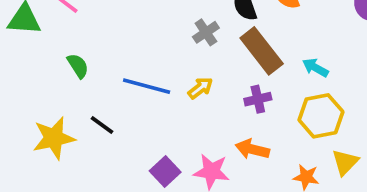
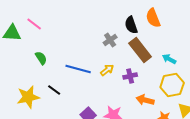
purple cross: (258, 99) -> (130, 76), moved
orange arrow: (252, 149) -> (145, 100), moved

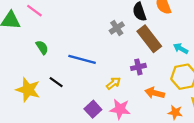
yellow arrow: (107, 70) -> (114, 83), moved
yellow star: (28, 97) -> (28, 90), turned 30

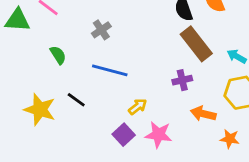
gray cross: (117, 28) -> (101, 30), moved
yellow arrow: (114, 83) -> (138, 107), moved

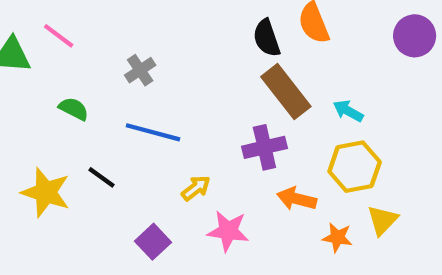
green semicircle: (58, 55) -> (74, 109), turned -30
purple cross: (182, 80) -> (264, 147), size x1.4
purple square: (124, 135) -> (153, 242), moved

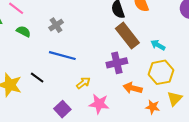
green semicircle: (74, 109) -> (24, 31), moved

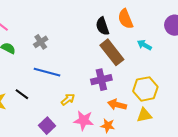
cyan arrow: (158, 45) -> (144, 45), moved
yellow triangle: (175, 99) -> (144, 115), moved, turned 35
orange star: (153, 107) -> (108, 126), moved

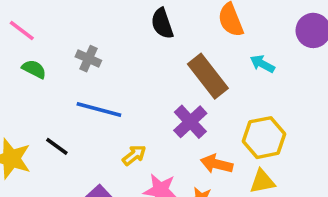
black semicircle: (102, 26) -> (162, 23), moved
gray cross: (41, 42) -> (88, 59), turned -32
purple cross: (101, 80) -> (190, 122), turned -30

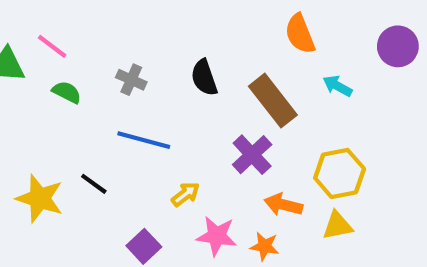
black semicircle: (162, 23) -> (204, 78), moved

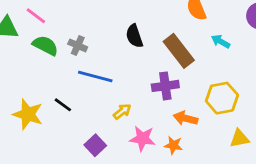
gray cross: (131, 80) -> (78, 45), moved
green semicircle: (67, 92) -> (45, 45), size x1.4
purple cross: (252, 155) -> (165, 86), turned 35
yellow triangle: (337, 225) -> (239, 139), moved

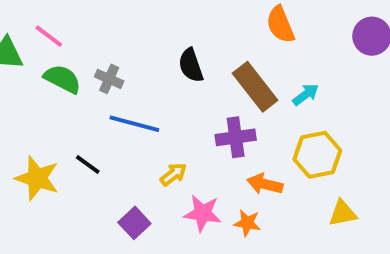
cyan arrow: (221, 41) -> (306, 95), moved, turned 114

